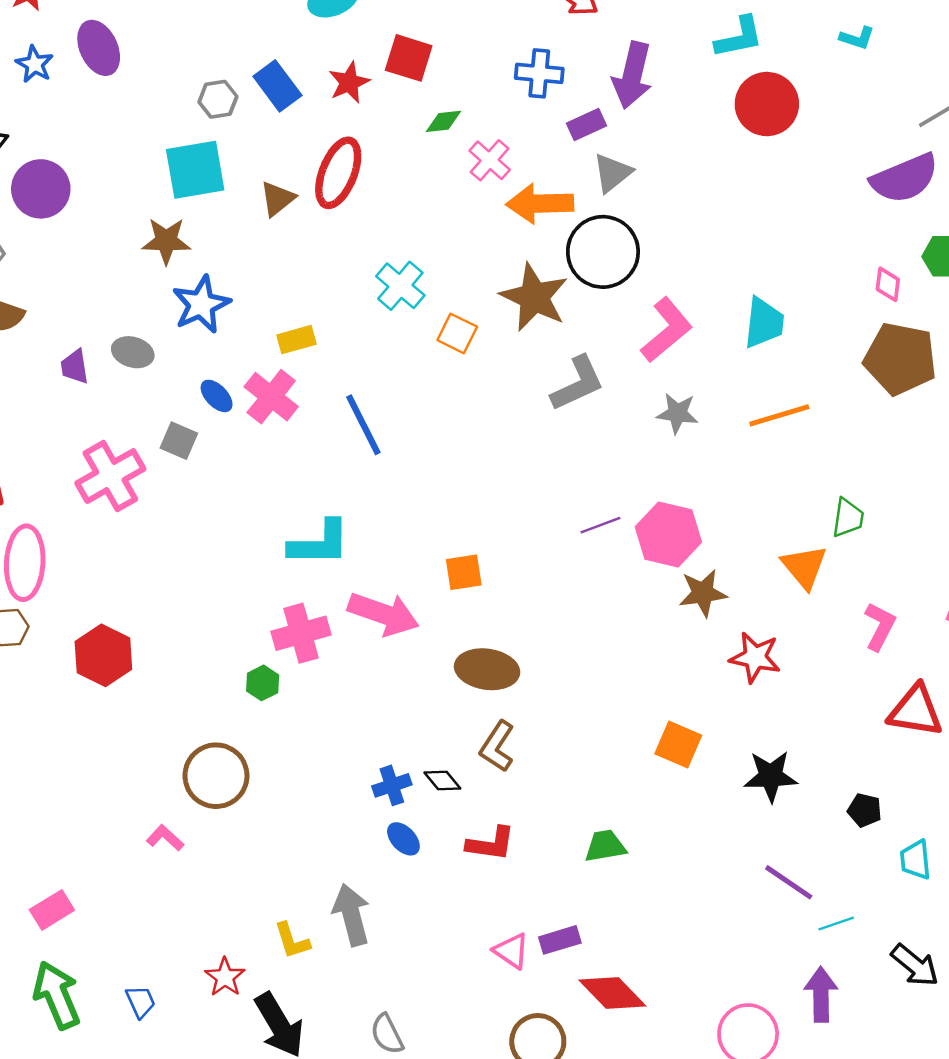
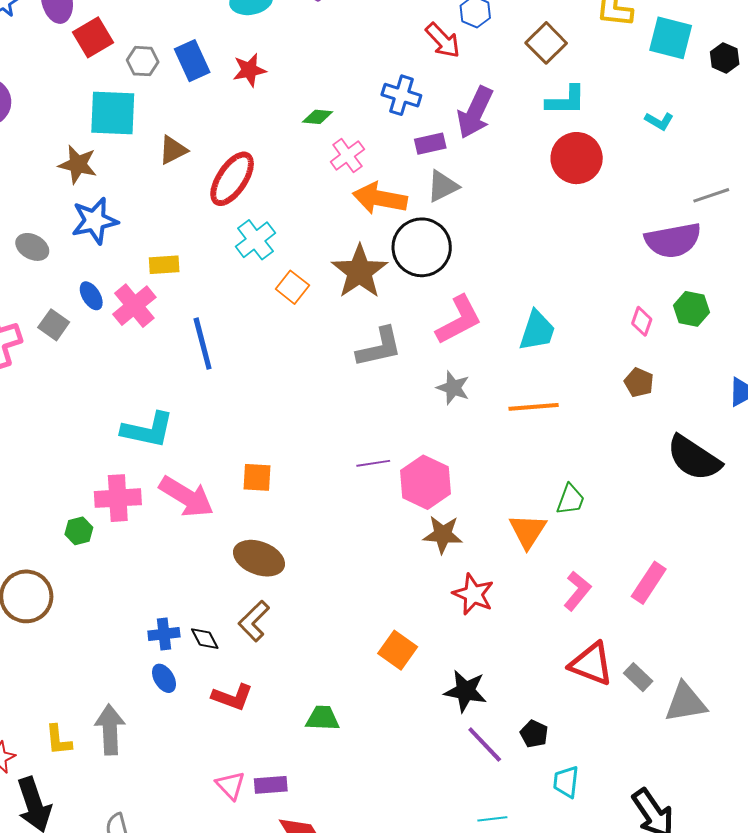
red square: (409, 58) -> (93, 37), moved, turned 30
red ellipse: (338, 173) -> (232, 179), moved
brown pentagon: (900, 359) -> (639, 382), size x0.5
purple line: (789, 882) -> (485, 744), moved

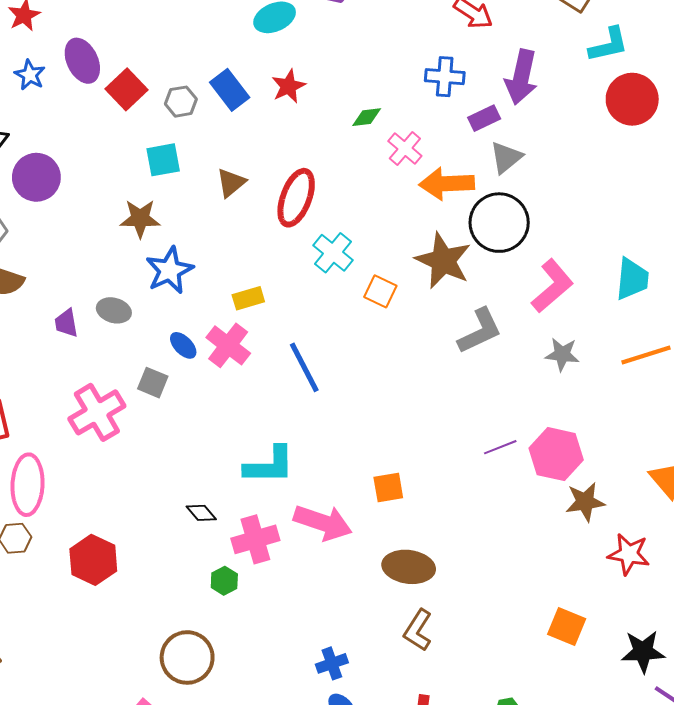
cyan square: (113, 113) -> (163, 160), size x0.7
black diamond: (205, 639) -> (201, 513), moved

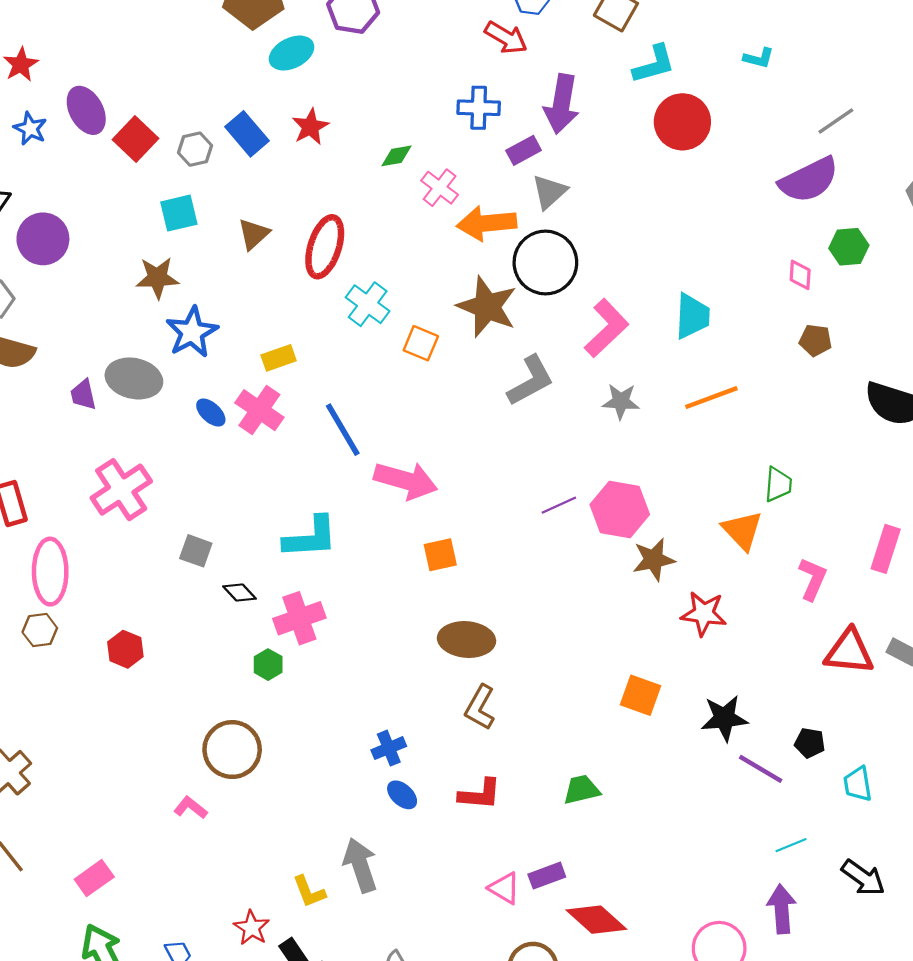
gray ellipse: (114, 310) -> (134, 378), size x1.5
gray square: (153, 383) -> (196, 551), moved
pink arrow: (323, 523) -> (406, 480), moved
red hexagon: (93, 560) -> (125, 649), size x0.7

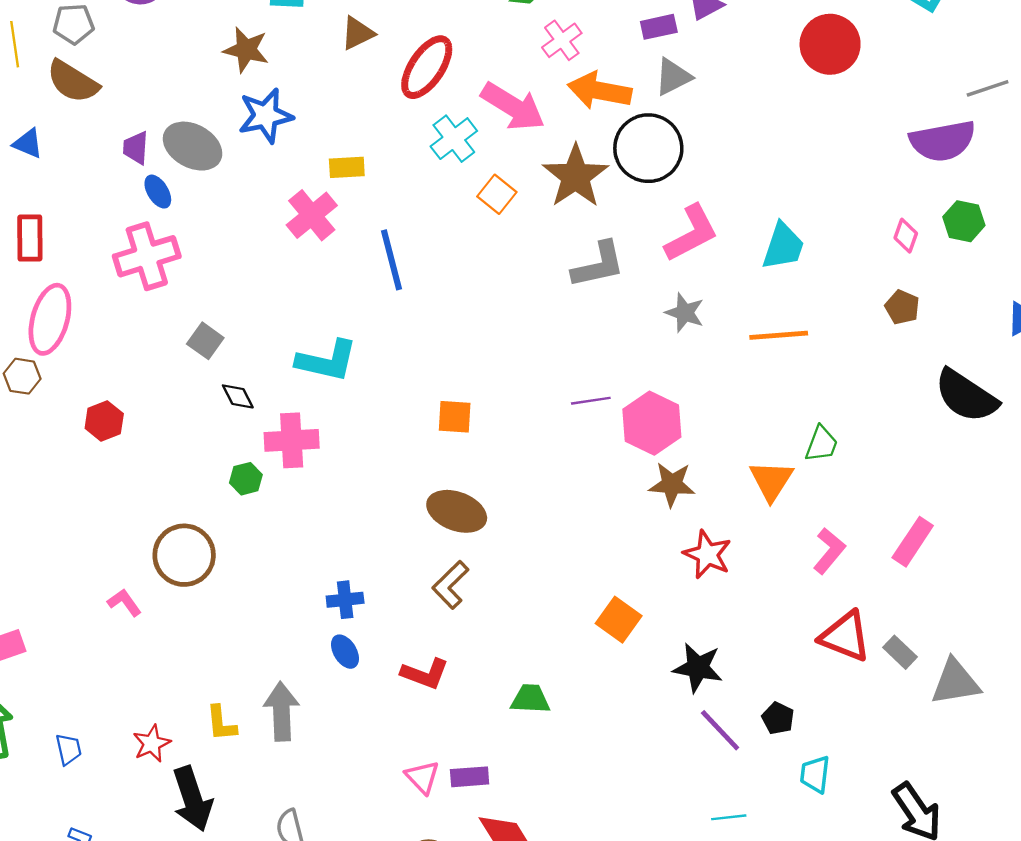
blue ellipse: (211, 413) -> (158, 192), moved
pink arrow: (406, 480) -> (513, 107), moved

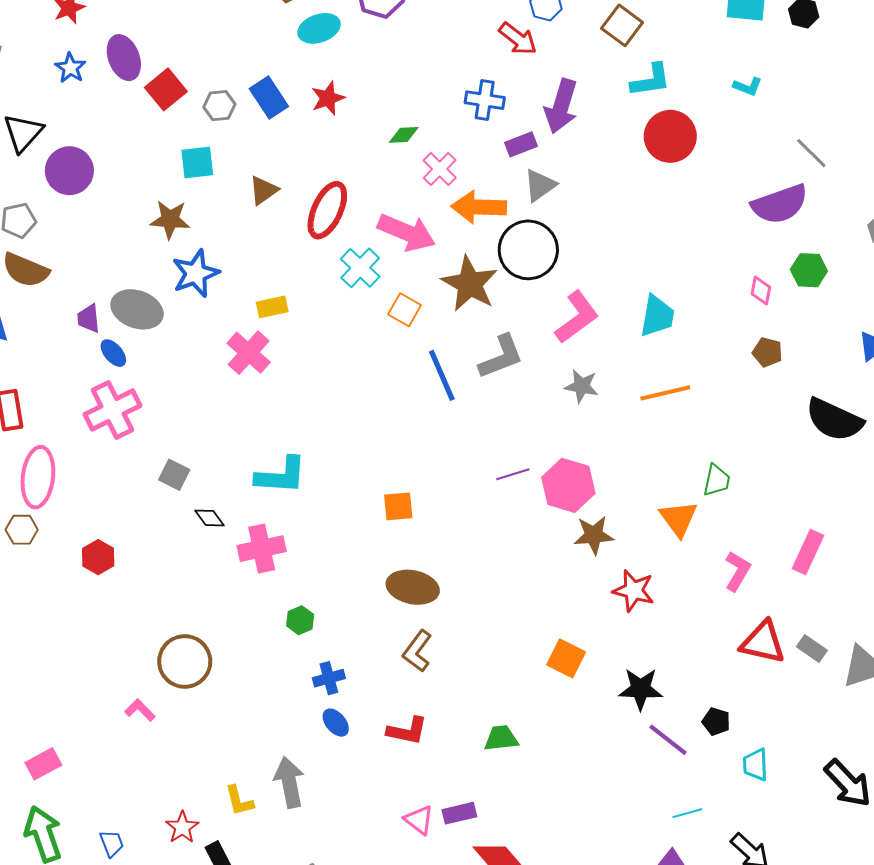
gray line: (988, 88) -> (811, 153), turned 72
blue line: (391, 260) -> (442, 375), moved
green hexagon: (246, 479) -> (300, 620), moved

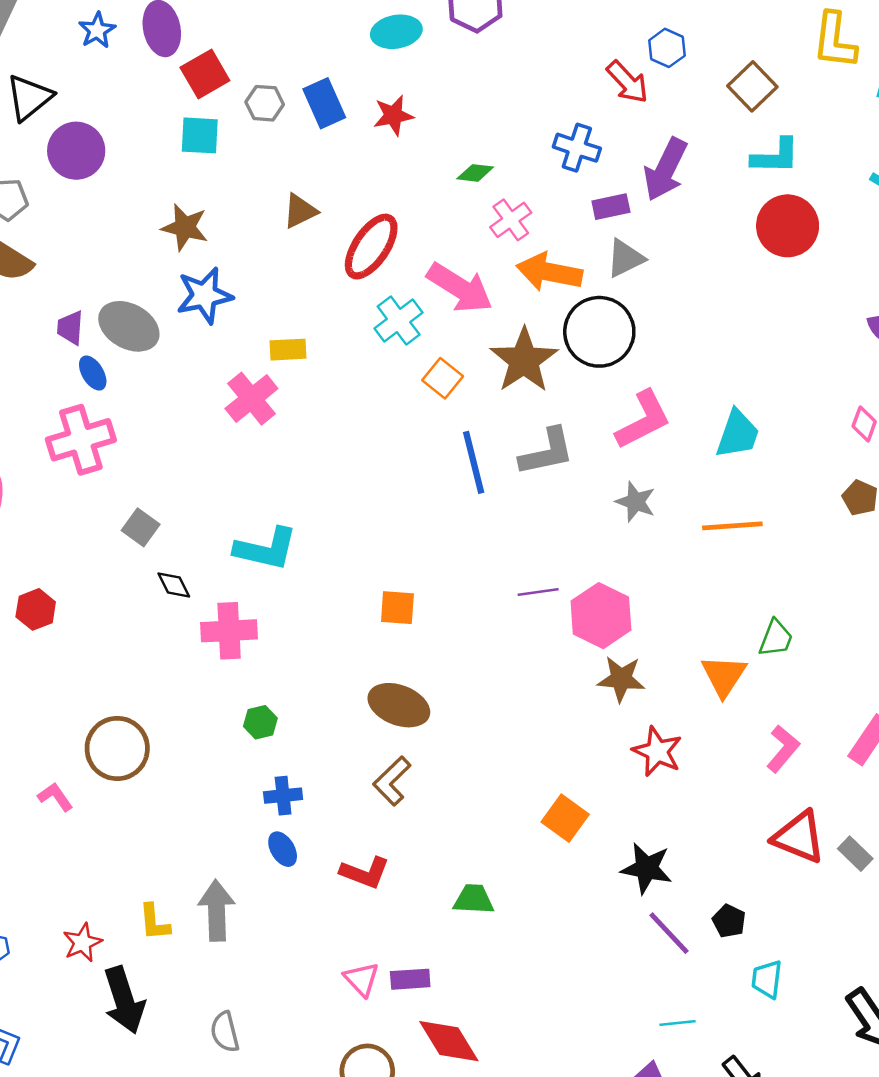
cyan square: (197, 162) -> (200, 135), moved

